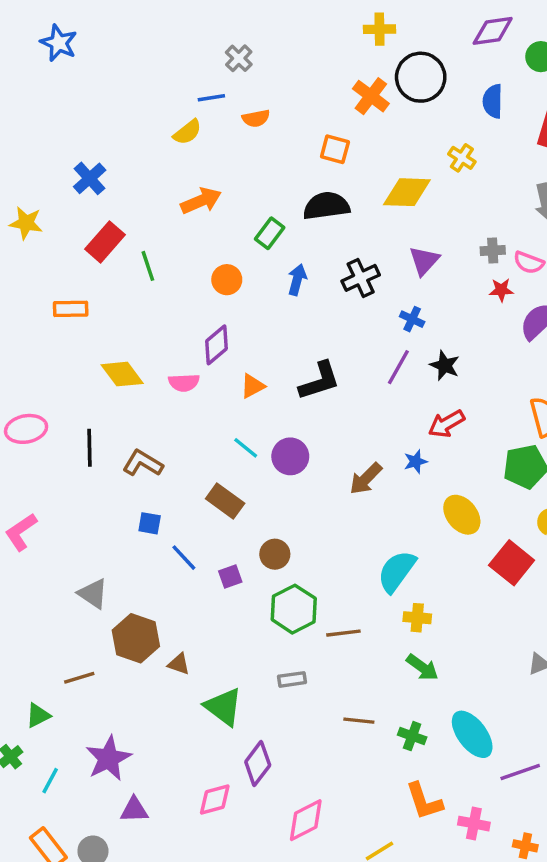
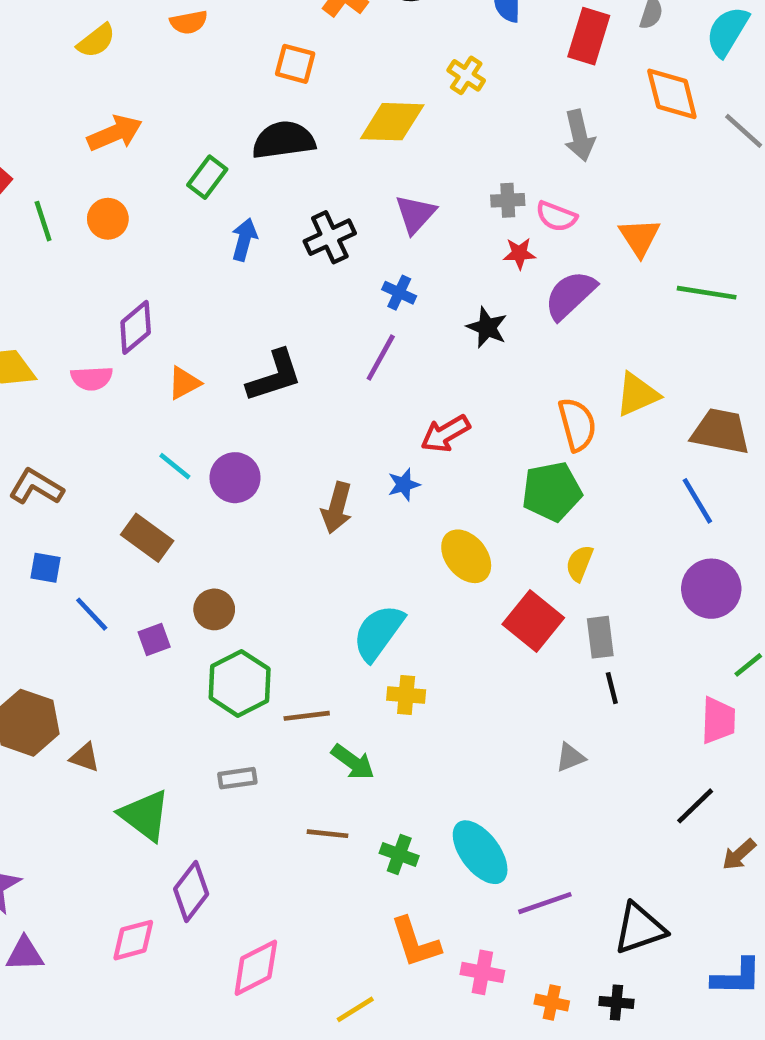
orange circle: (227, 280) -> (108, 219), moved
black star: (445, 365) -> (487, 327), moved
brown arrow: (366, 479) -> (337, 508), turned -30
green arrow: (422, 667) -> (353, 762), moved

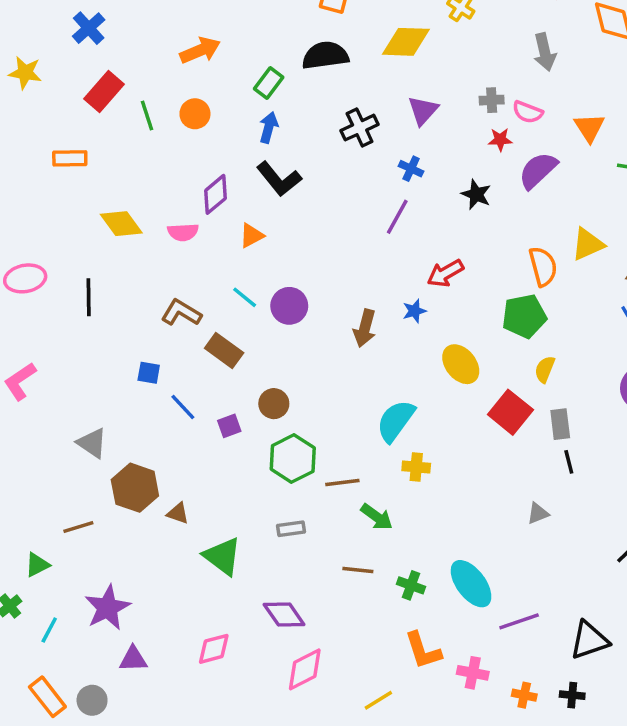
blue arrow: (244, 240) -> (269, 128), moved
black L-shape: (274, 376) -> (279, 179), moved, turned 69
brown L-shape: (36, 487) -> (181, 313), moved
purple diamond: (191, 891) -> (284, 615), moved, turned -72

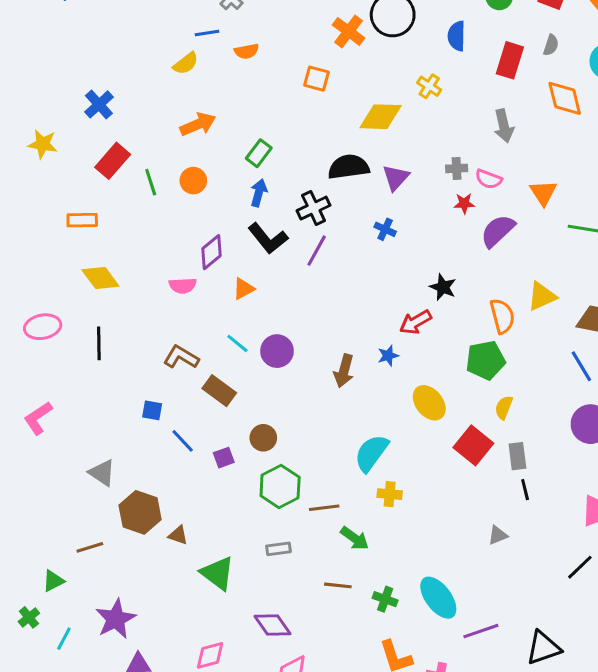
black semicircle: (325, 56) -> (349, 167), moved
black cross: (360, 128) -> (314, 208), moved
black star: (476, 194) -> (443, 287), moved
purple line: (397, 217) -> (317, 251), moved
yellow diamond: (121, 224) -> (100, 278), moved

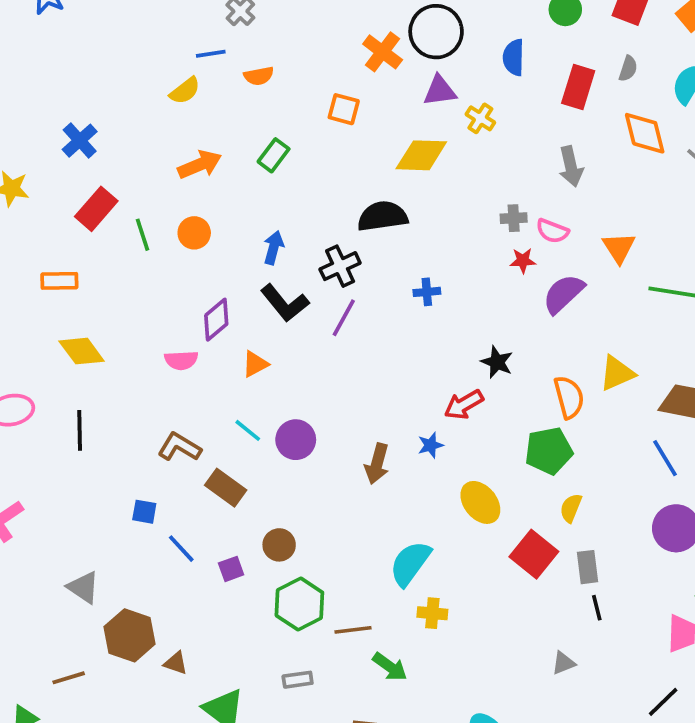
green rectangle: (259, 153) -> (274, 155), moved
purple triangle: (396, 178) -> (440, 91), moved, turned 40
blue cross: (385, 229) -> (427, 292), turned -30

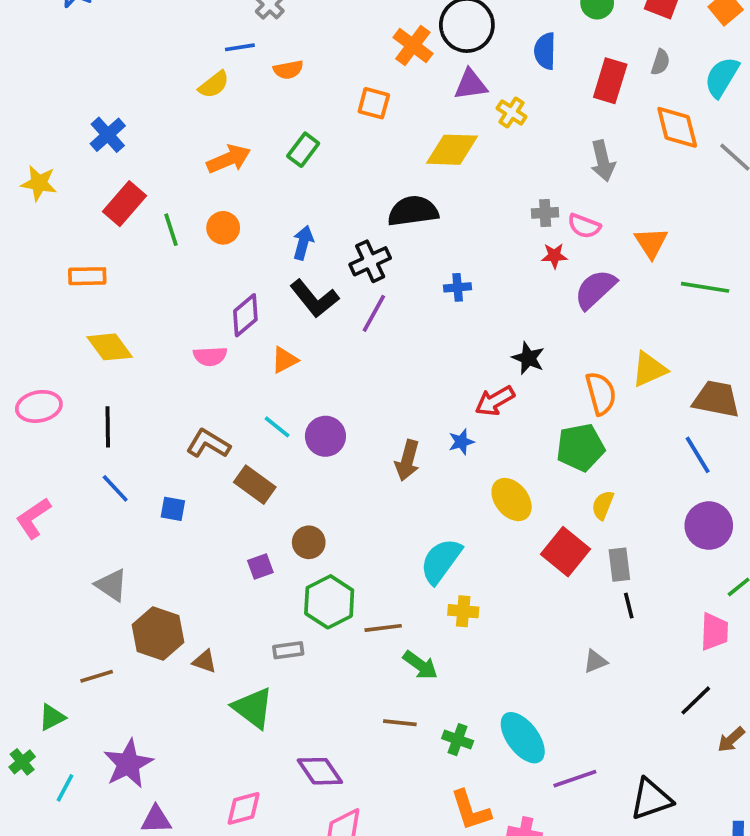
blue line: (181, 549) -> (115, 488), moved
gray rectangle: (298, 680) -> (288, 650), moved

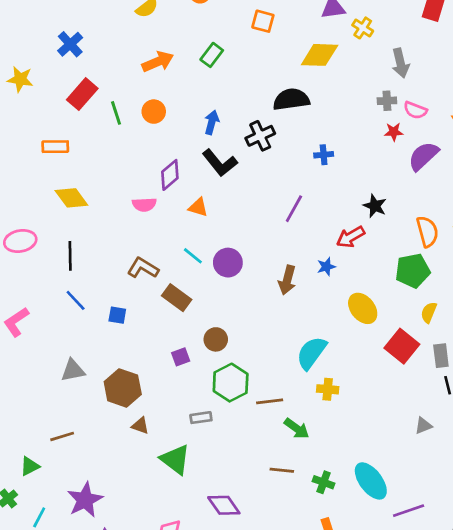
gray arrow: (603, 161) -> (400, 63), moved
purple line: (374, 313) -> (294, 209), moved
orange triangle: (285, 360) -> (198, 207), turned 45
gray triangle: (111, 585) -> (73, 370), turned -45
brown hexagon: (158, 633) -> (123, 388), moved

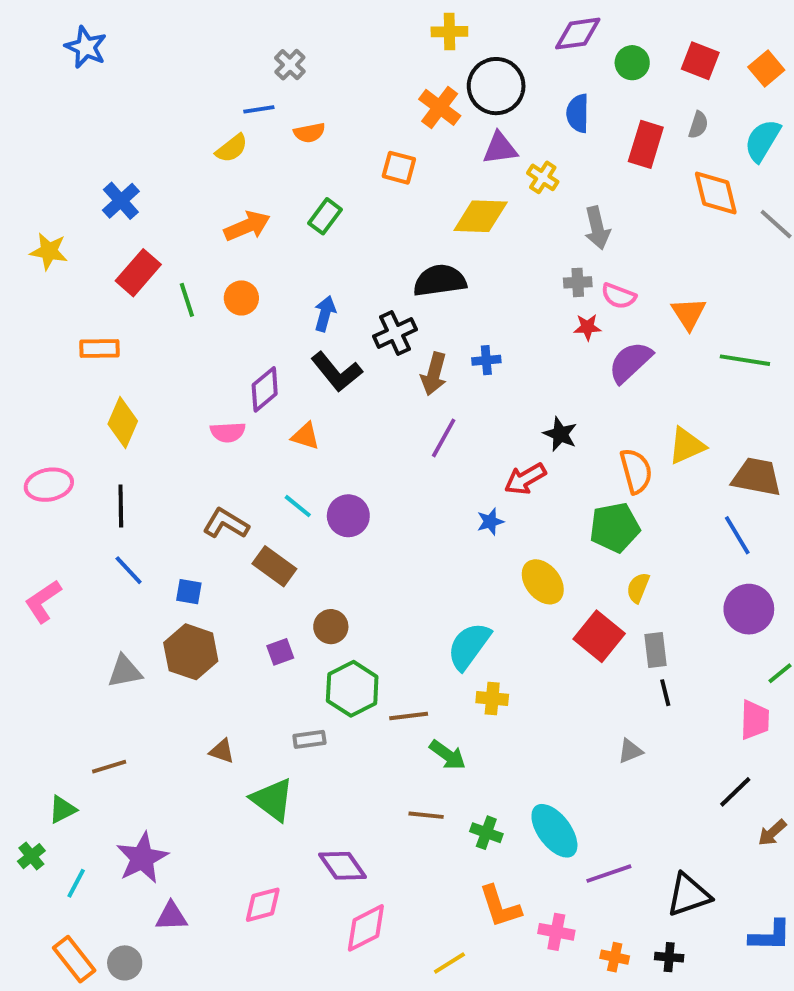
yellow diamond: (71, 198) -> (123, 422), turned 60
brown arrow: (287, 280) -> (434, 374), moved
brown hexagon: (123, 388) -> (191, 652), moved

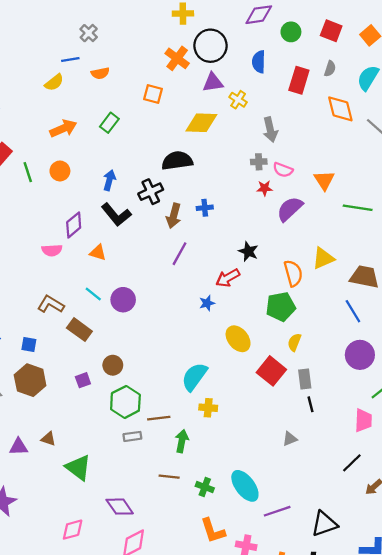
gray rectangle: (309, 739) -> (132, 436), moved
green arrow: (447, 755) -> (182, 441), turned -115
purple triangle: (171, 916) -> (19, 447), moved

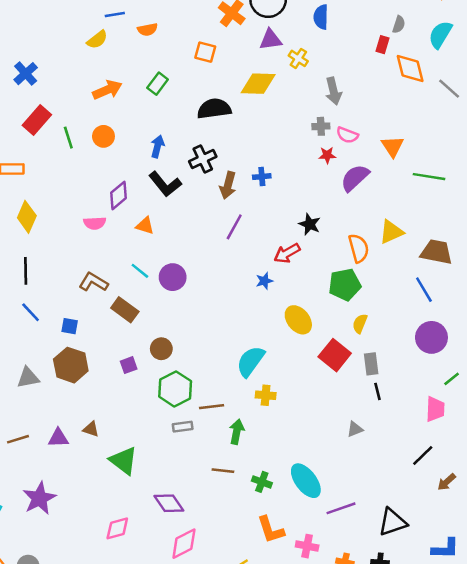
red rectangle: (299, 80) -> (382, 45), moved, size x0.6
black semicircle: (177, 161) -> (214, 109), moved

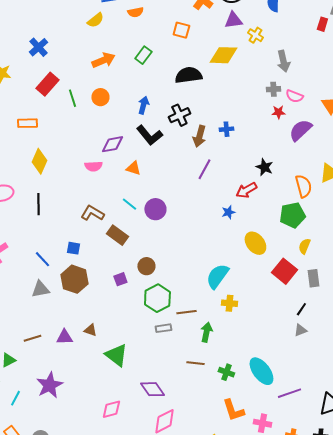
purple diamond: (119, 195) -> (112, 144), turned 30
blue line: (31, 312) -> (42, 259), moved
black line: (377, 391) -> (301, 309), moved, turned 48

